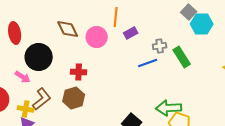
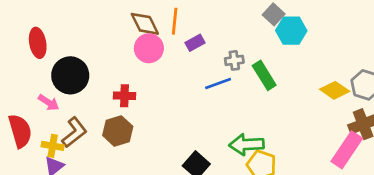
brown diamond: (68, 29) -> (145, 24), moved

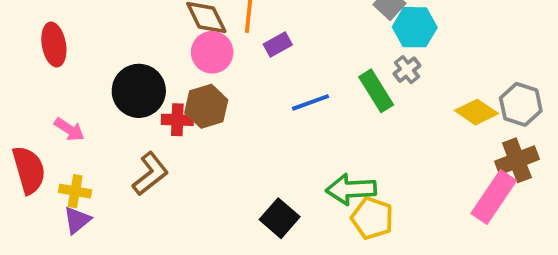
gray cross: (234, 60) -> (407, 70), moved, turned -30
black circle: (70, 75) -> (139, 91), moved
brown hexagon: (118, 131) -> (206, 106), moved
brown L-shape: (74, 132) -> (150, 174), moved

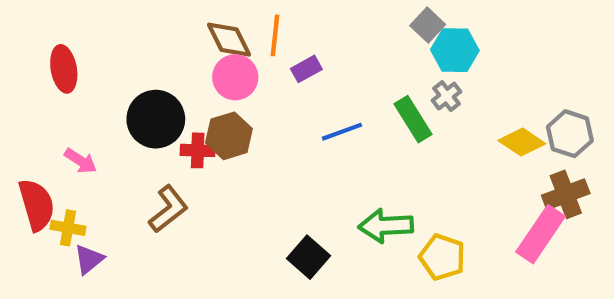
yellow cross: (75, 191) -> (68, 228), moved
yellow pentagon: (372, 218) -> (442, 257), moved

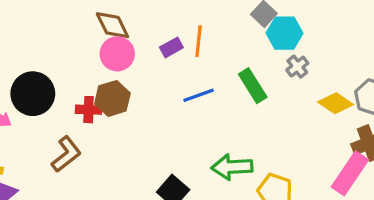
orange line: (275, 35) -> (199, 41), moved
gray cross: (446, 96) -> (297, 67), moved
black circle: (156, 119) -> (33, 94), moved

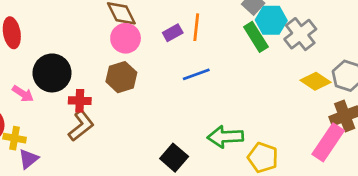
gray cross: (297, 67) -> (300, 34), moved, size x1.6
green rectangle: (253, 86) -> (256, 37), moved
red cross: (89, 110) -> (80, 101), moved

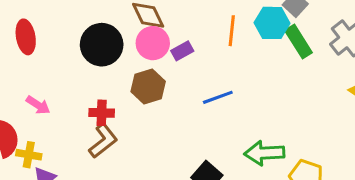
cyan hexagon: (271, 20) -> (272, 23), moved
purple rectangle: (173, 33) -> (182, 51), moved
black circle: (52, 73) -> (102, 45), moved
blue line: (196, 74) -> (218, 97), moved

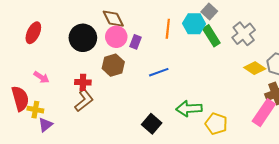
red ellipse: (26, 37) -> (33, 33), turned 35
purple rectangle: (182, 51) -> (135, 42), turned -40

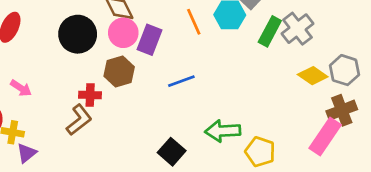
orange line: (168, 29) -> (194, 22), turned -30
green rectangle: (211, 36) -> (270, 31), moved, turned 60
purple rectangle: (135, 42) -> (150, 40), size x1.5
red cross: (83, 82) -> (90, 95), moved

